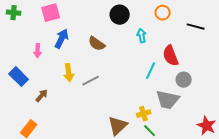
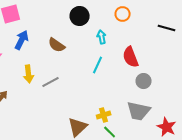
black line: (196, 27) -> (167, 28), moved
cyan line: (151, 71) -> (98, 65), moved
gray trapezoid: (168, 100) -> (139, 111), moved

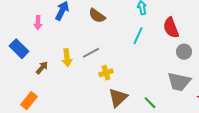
yellow arrow: (29, 74) -> (67, 58), moved
yellow cross: (104, 115) -> (106, 73), moved

